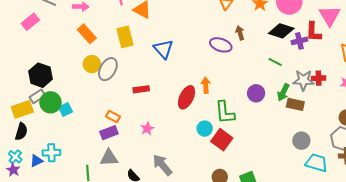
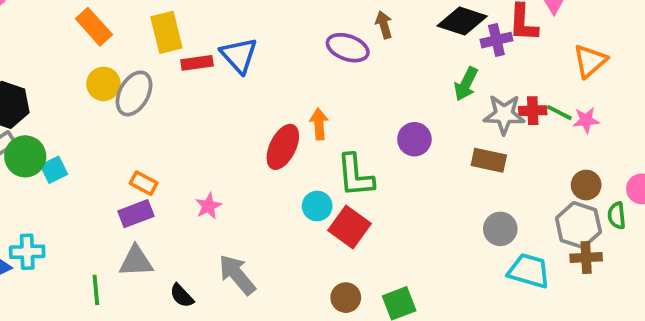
green line: (275, 62) -> (559, 113), moved
red rectangle: (141, 89) -> (197, 63), moved
green arrow: (283, 92) -> (466, 84), moved

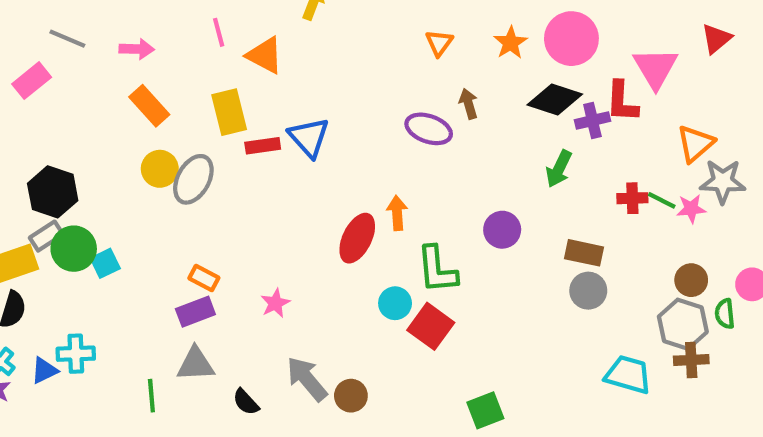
gray star: (504, 114) -> (723, 181), moved
gray circle: (500, 229) -> (588, 291), moved
brown circle: (346, 298) -> (351, 396), moved

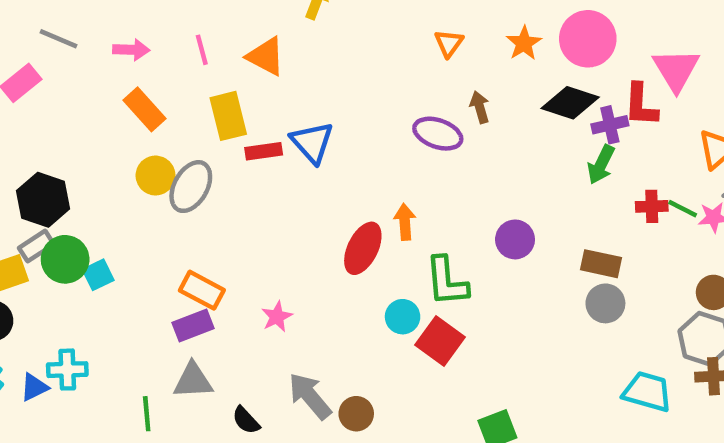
pink line: (219, 32) -> (202, 50), moved
green arrow: (559, 169) -> (601, 164), moved
orange rectangle: (204, 278) -> (202, 290), size x1.4

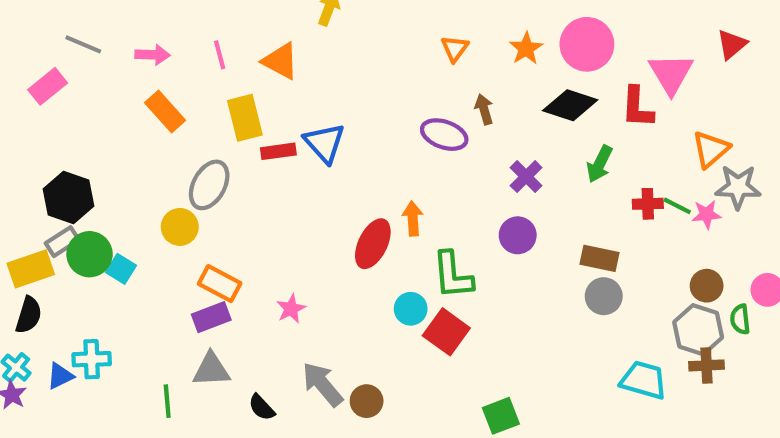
purple cross: (610, 125) -> (526, 177), moved, turned -32
yellow circle: (156, 176) -> (180, 227), moved
cyan square: (98, 275) -> (121, 269), turned -32

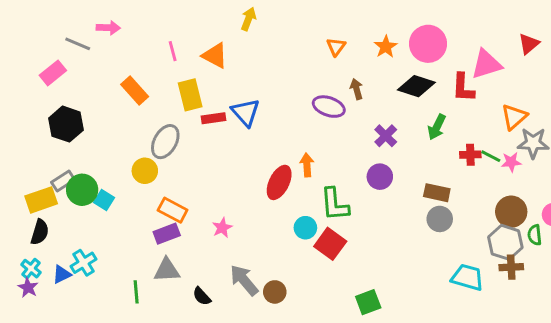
pink arrow: (152, 55) -> (108, 28), moved
pink triangle: (671, 74) -> (486, 64), turned 44
black hexagon: (69, 198) -> (66, 124), moved
brown circle: (707, 286) -> (511, 212), size x1.4
cyan cross: (92, 359) -> (84, 263), turned -30

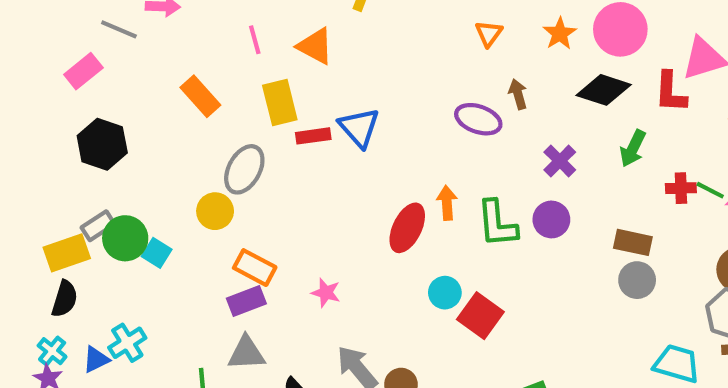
green L-shape: (335, 204) -> (497, 224), moved
pink star: (222, 228) -> (326, 293), turned -30

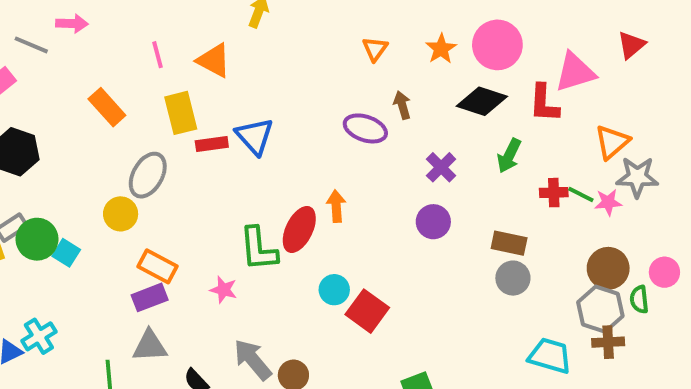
green L-shape: (497, 224) -> (258, 249), moved

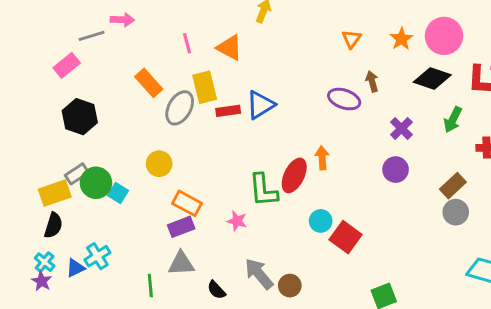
gray line: (31, 45) -> (92, 36), turned -40
blue triangle: (255, 136) -> (260, 105), turned 40
gray ellipse: (148, 175) -> (180, 108), moved
brown rectangle: (509, 243) -> (453, 186), turned -55

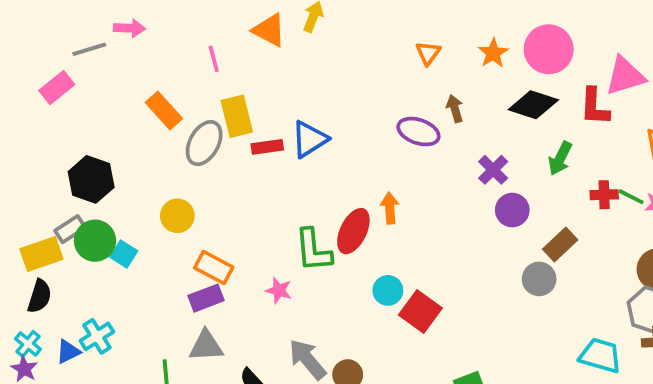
orange triangle: (230, 48) -> (269, 30), moved
black hexagon: (80, 117) -> (91, 179), moved
purple circle: (396, 170) -> (512, 210), moved
gray circle: (456, 212) -> (539, 279), moved

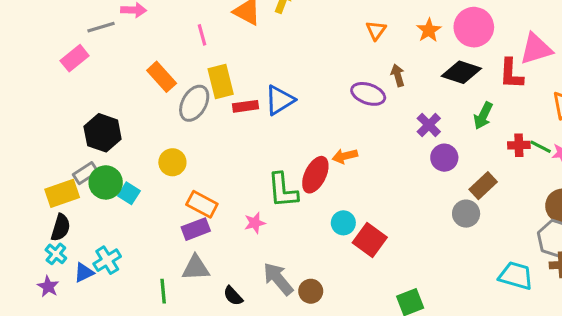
orange arrow: (390, 208) -> (345, 156), turned -100
pink star: (279, 290) -> (255, 223), turned -30
cyan cross: (28, 344) -> (56, 254), moved

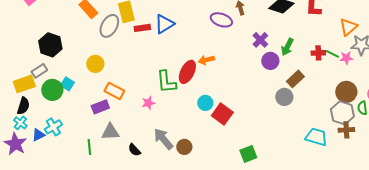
green arrow: (483, 116) -> (287, 47), moved
green circle: (106, 182) -> (52, 90), moved
purple rectangle: (196, 229) -> (100, 107), moved
purple star: (48, 287) -> (15, 144), size x1.6

